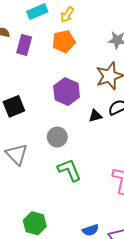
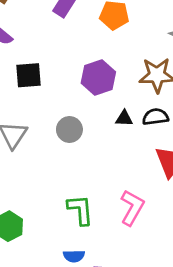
green L-shape: (69, 170) -> (80, 210), moved

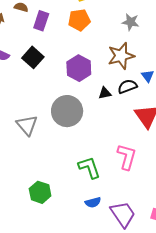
black square: (28, 75) -> (33, 57), moved, turned -30
gray circle: (69, 129) -> (67, 111), size x1.6

